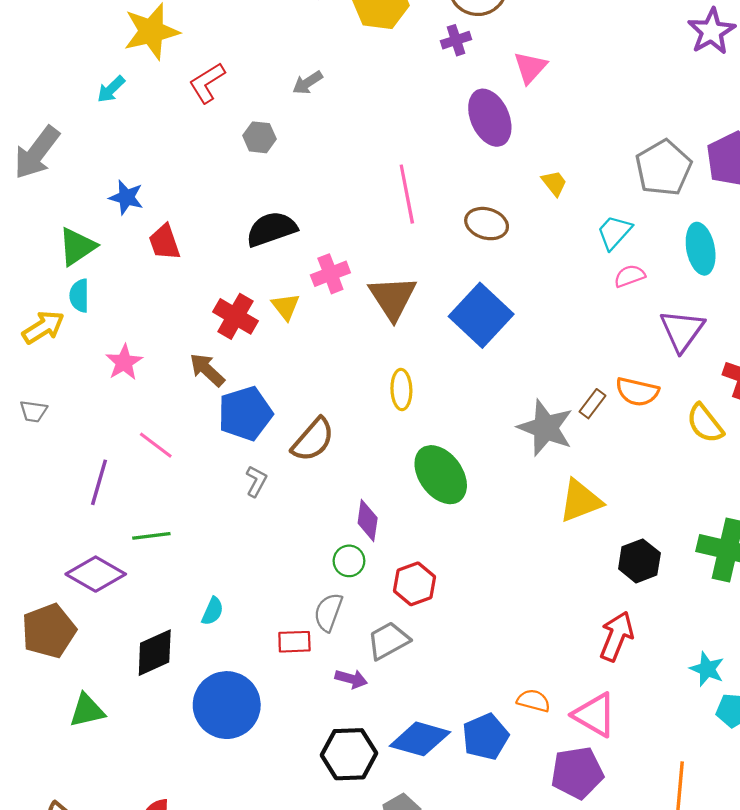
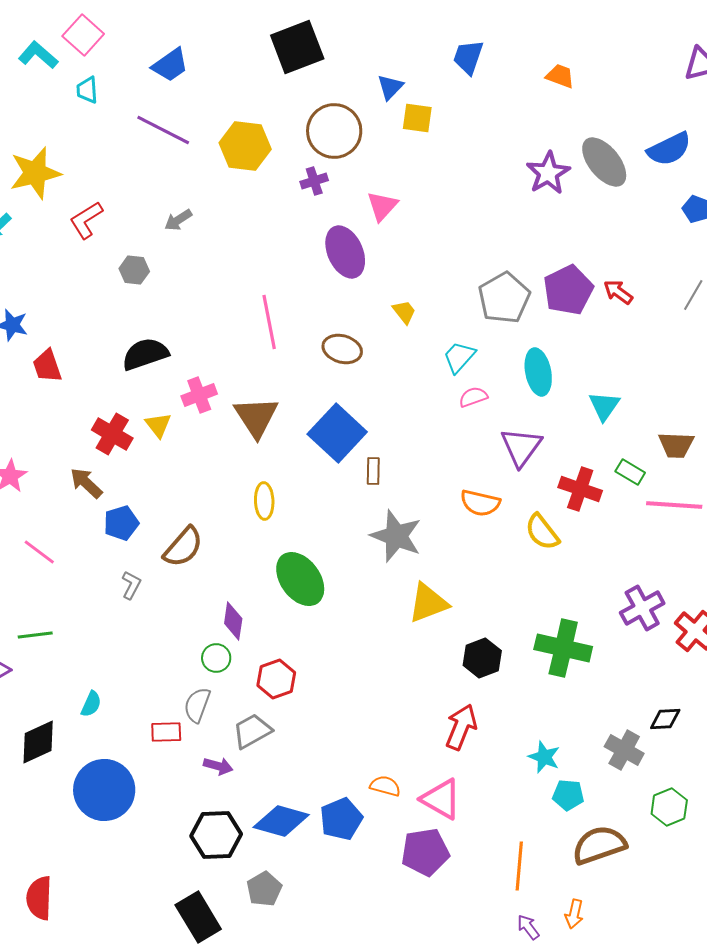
brown rectangle: (592, 404) -> (373, 471), moved, turned -36
blue pentagon: (245, 414) -> (121, 523), size x0.7

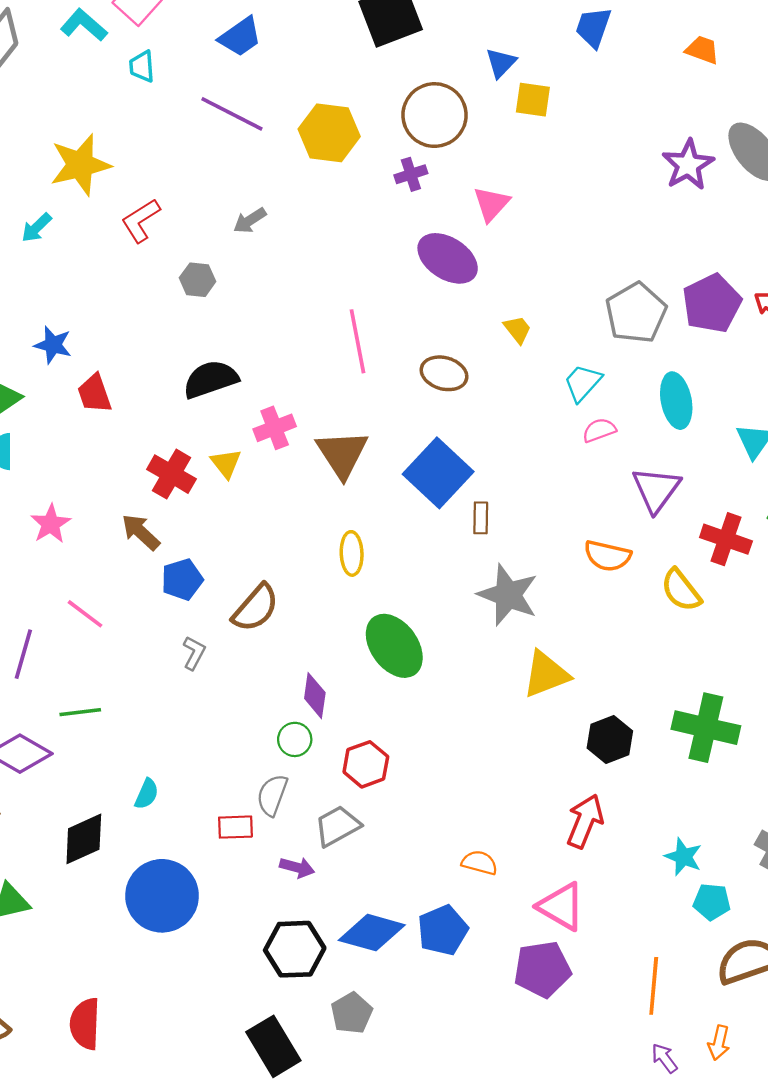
purple ellipse: (345, 252) -> (448, 258), turned -33
orange semicircle: (385, 786) -> (480, 863), moved

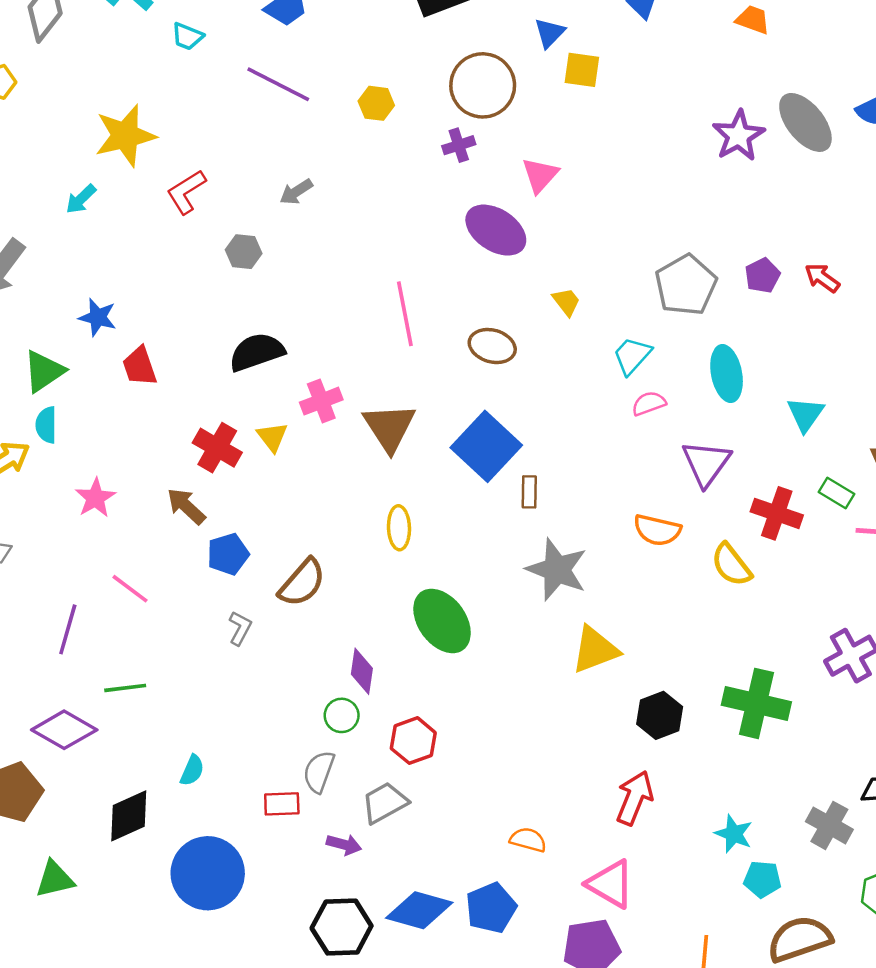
cyan trapezoid: (142, 66) -> (187, 36), turned -64
yellow hexagon: (329, 133) -> (376, 103), size x0.6
purple pentagon: (712, 303) -> (762, 275), size x0.6

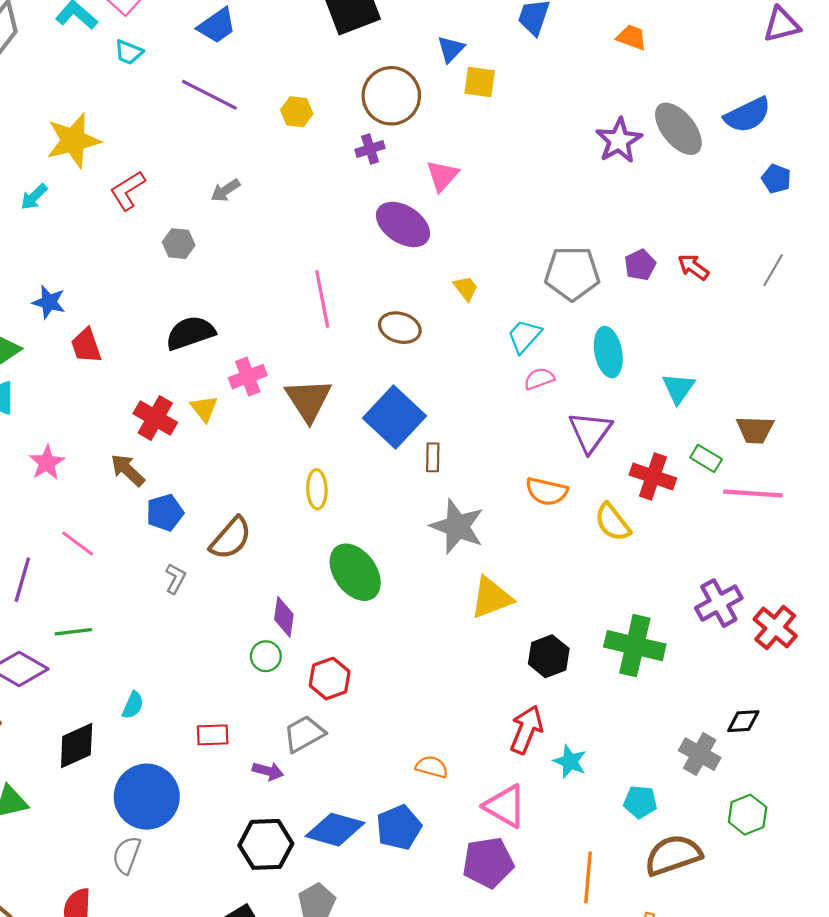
gray pentagon: (686, 285) -> (572, 273), turned 30
gray semicircle: (319, 772) -> (127, 855), moved
cyan star: (734, 834) -> (570, 761), moved

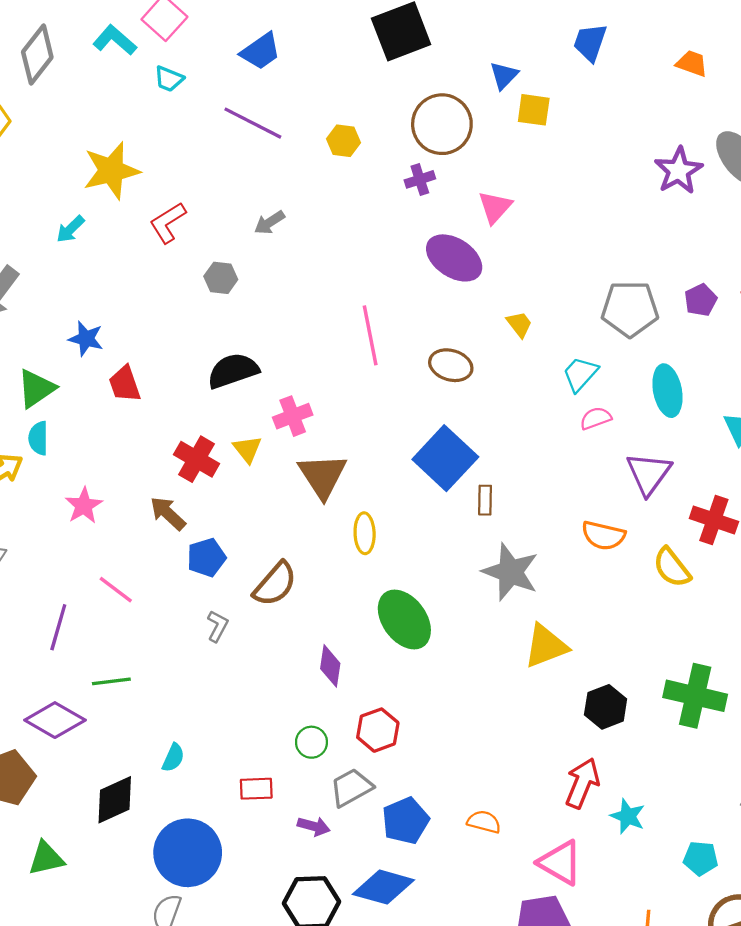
brown triangle: (308, 400) -> (323, 476), moved
green circle: (266, 656) -> (311, 742), moved
blue pentagon: (399, 827) -> (405, 821), moved

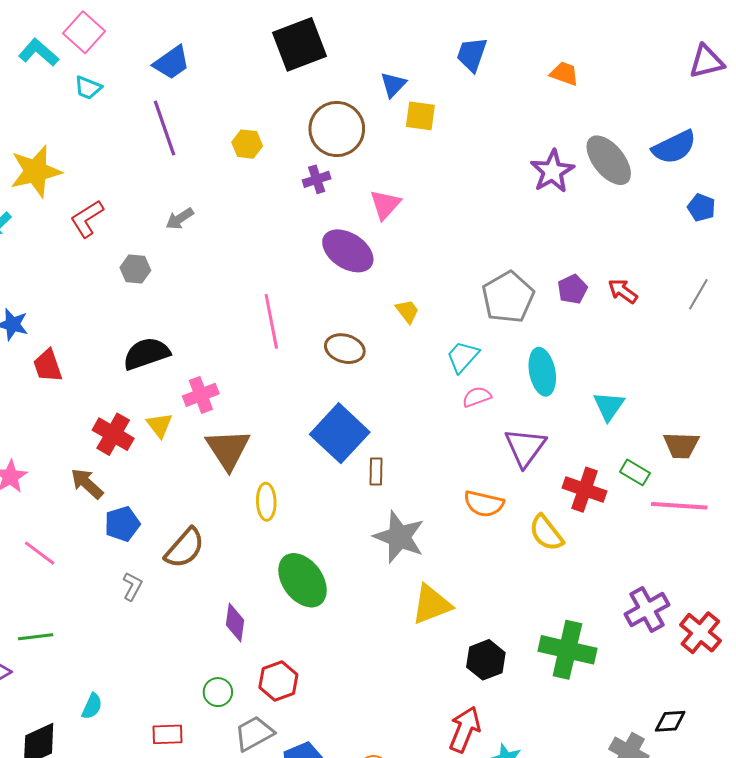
purple line: (253, 123) -> (165, 128), turned 44
gray pentagon: (630, 309) -> (508, 297), turned -30

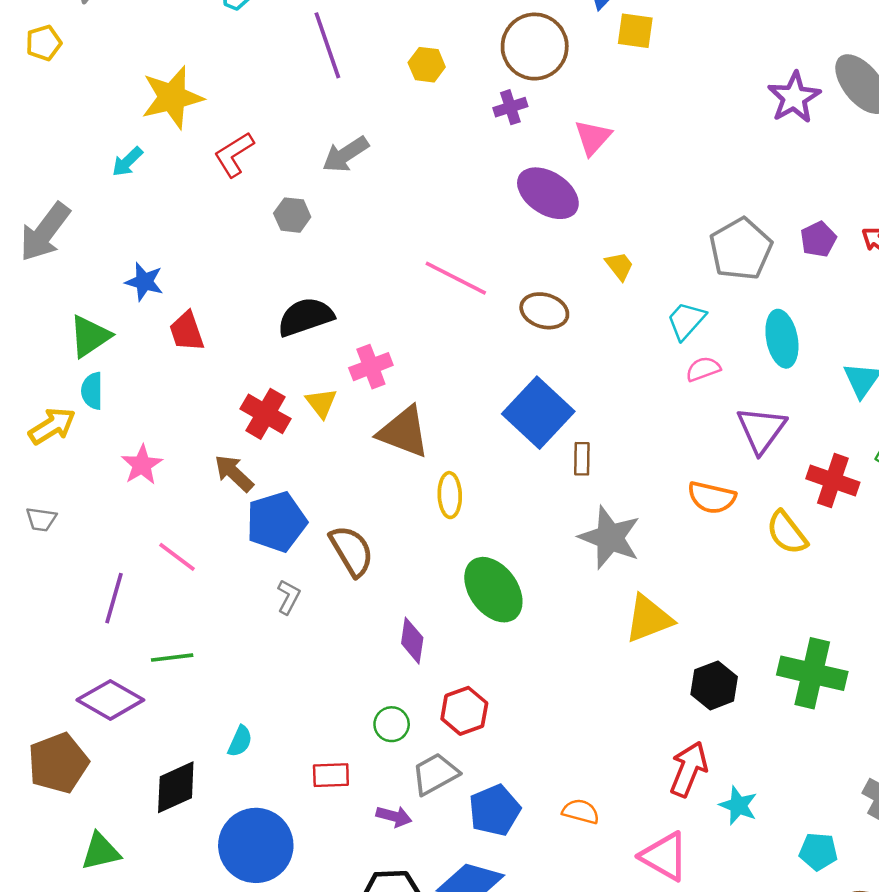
gray arrow: (180, 219) -> (346, 154), size x1.4
pink line: (271, 321) -> (456, 278), turned -52
brown triangle: (228, 449) -> (404, 432), turned -36
blue pentagon: (122, 524) -> (276, 522), size x1.4
brown semicircle: (185, 548) -> (352, 551), turned -72

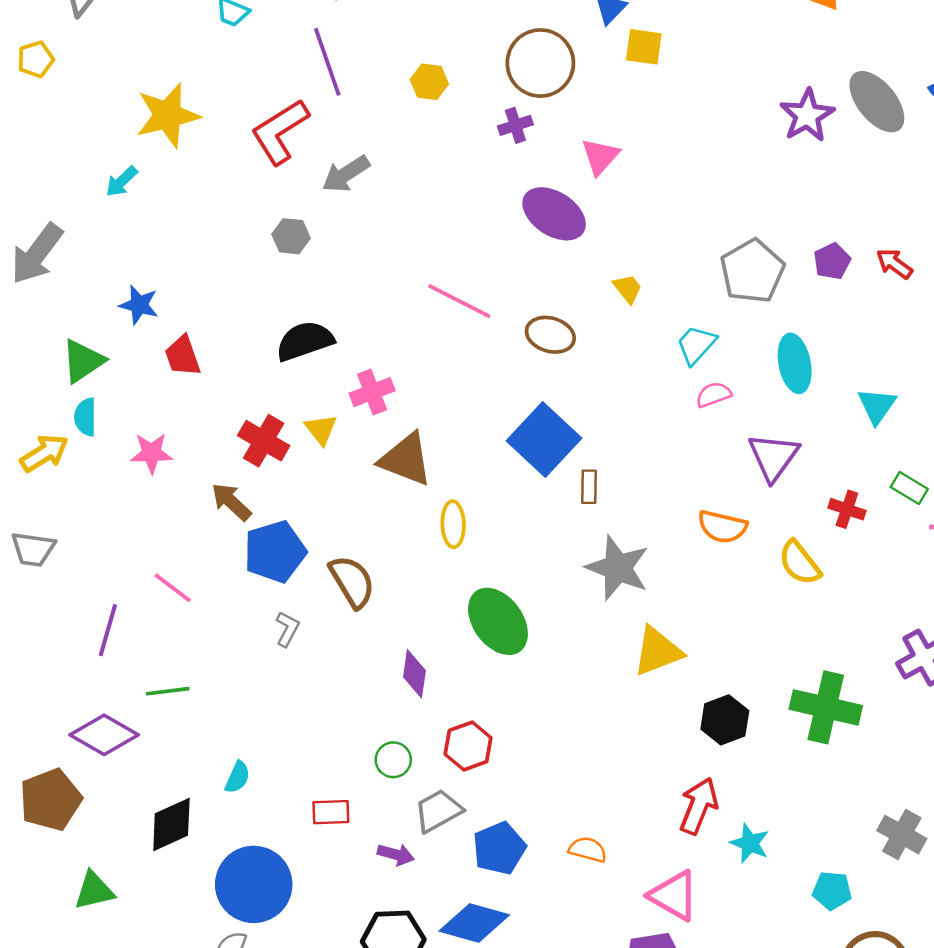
red L-shape: (234, 154) -> (280, 132), moved, size x1.4
pink star: (142, 465) -> (151, 453), moved, turned 30
red cross: (833, 481) -> (847, 509), size x0.7
gray trapezoid: (41, 519) -> (33, 549), size x1.4

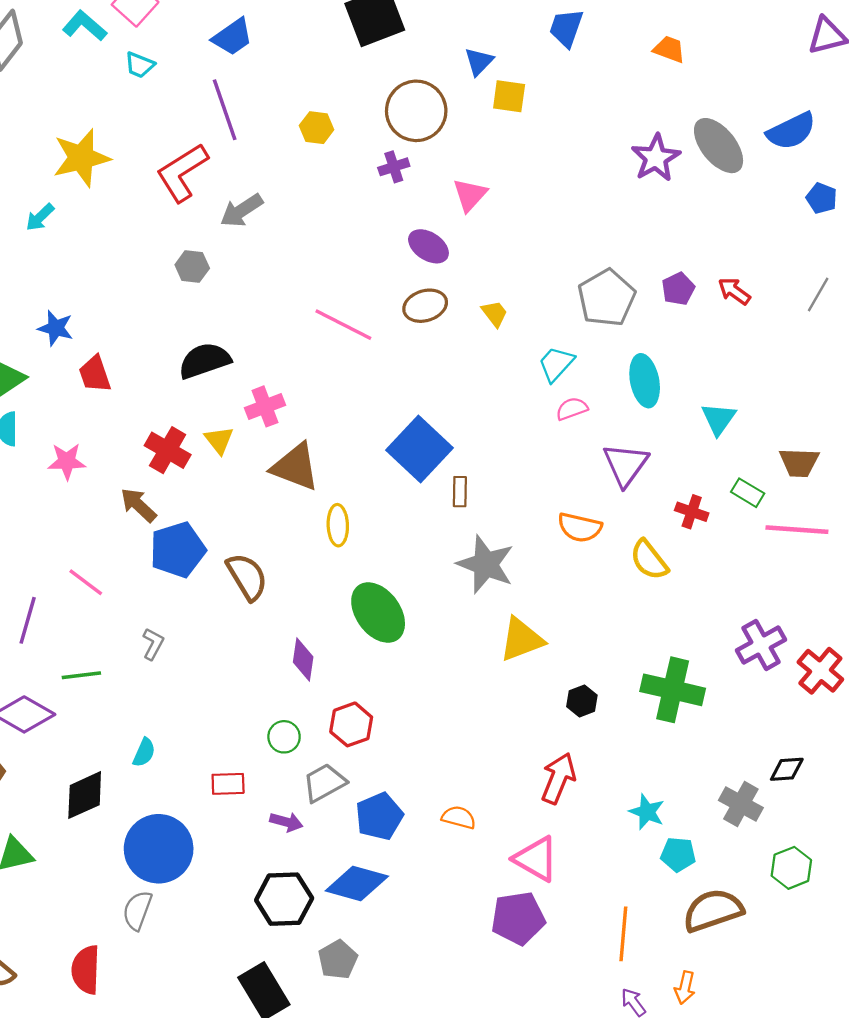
purple ellipse: (554, 214) -> (428, 246), size x0.7
brown ellipse: (550, 335) -> (425, 306), moved, turned -33
gray L-shape: (287, 629) -> (153, 644), moved
black hexagon: (725, 720) -> (582, 701), size x0.7
cyan star: (750, 843) -> (647, 812), moved

